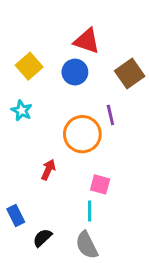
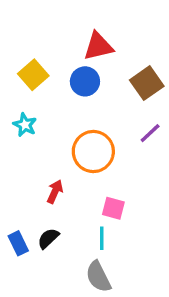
red triangle: (87, 41) -> (98, 46), turned -32
purple line: (110, 115) -> (150, 133), moved, turned 60
black semicircle: (42, 238) -> (48, 238), moved

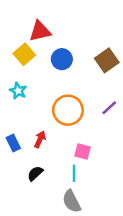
red triangle: (98, 46) -> (40, 31), moved
purple line: (150, 133) -> (109, 108), moved
blue rectangle: (18, 243) -> (13, 143), moved

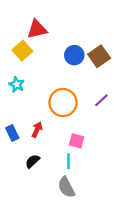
blue circle: (62, 59) -> (74, 55), moved

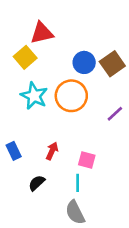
cyan star: (17, 84) -> (34, 96), moved, size x1.5
orange circle: (63, 103) -> (71, 96), moved
red arrow: (37, 130) -> (52, 151), moved

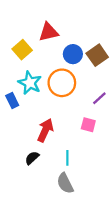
red triangle: (42, 33) -> (49, 32), moved
blue rectangle: (14, 151) -> (12, 100), moved
red arrow: (52, 151) -> (45, 130), size x1.5
pink square: (87, 160) -> (88, 125), moved

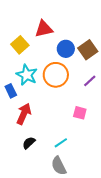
purple line: (99, 98) -> (90, 81), moved
red arrow: (45, 130) -> (24, 114), moved
cyan line: (67, 158) -> (61, 143), turned 56

